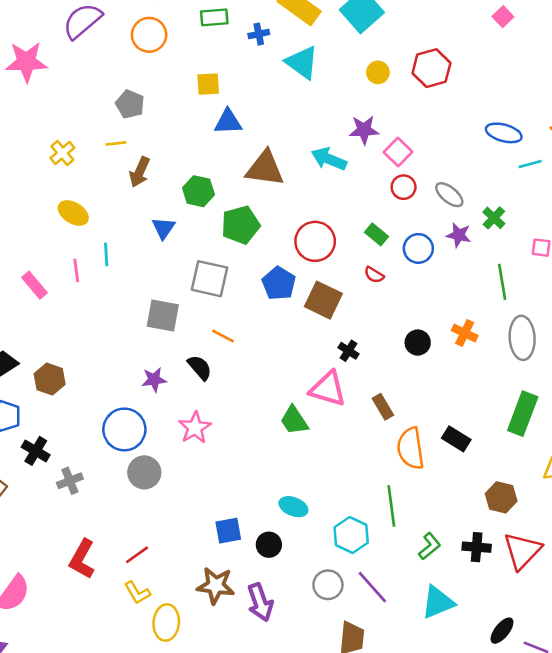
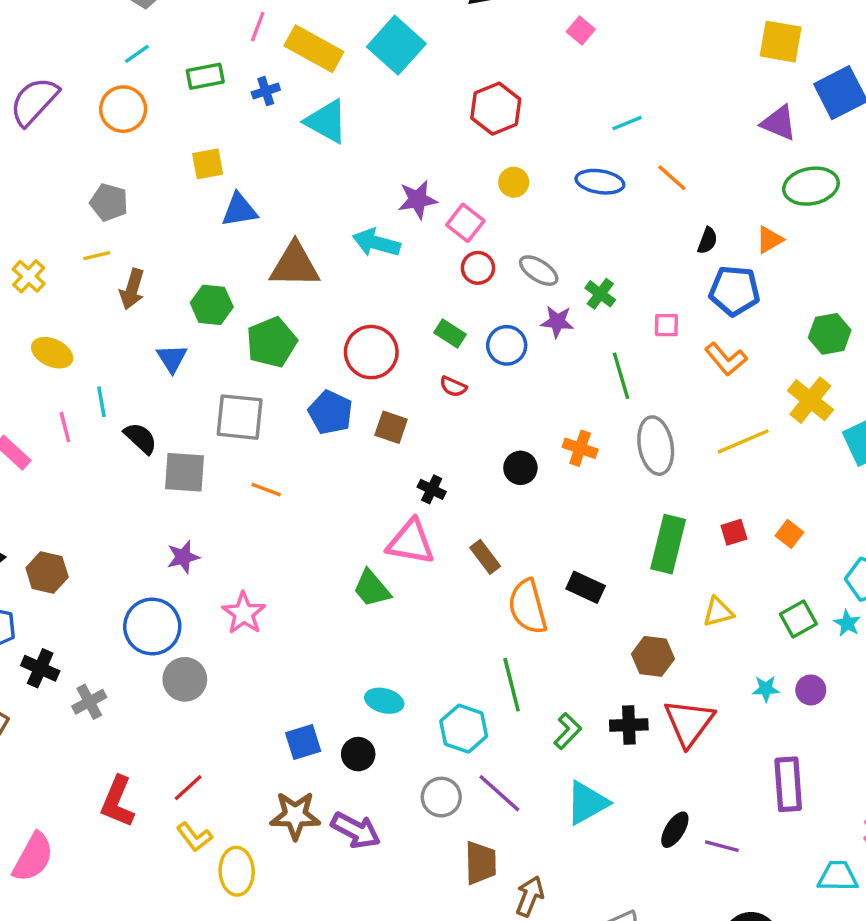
yellow circle: (378, 72) -> (514, 182), moved
cyan line: (530, 164) -> (627, 123), moved
brown square: (323, 300) -> (391, 427), size x0.7
black semicircle: (200, 368) -> (141, 438), moved
purple arrow: (260, 602) -> (356, 830), turned -36

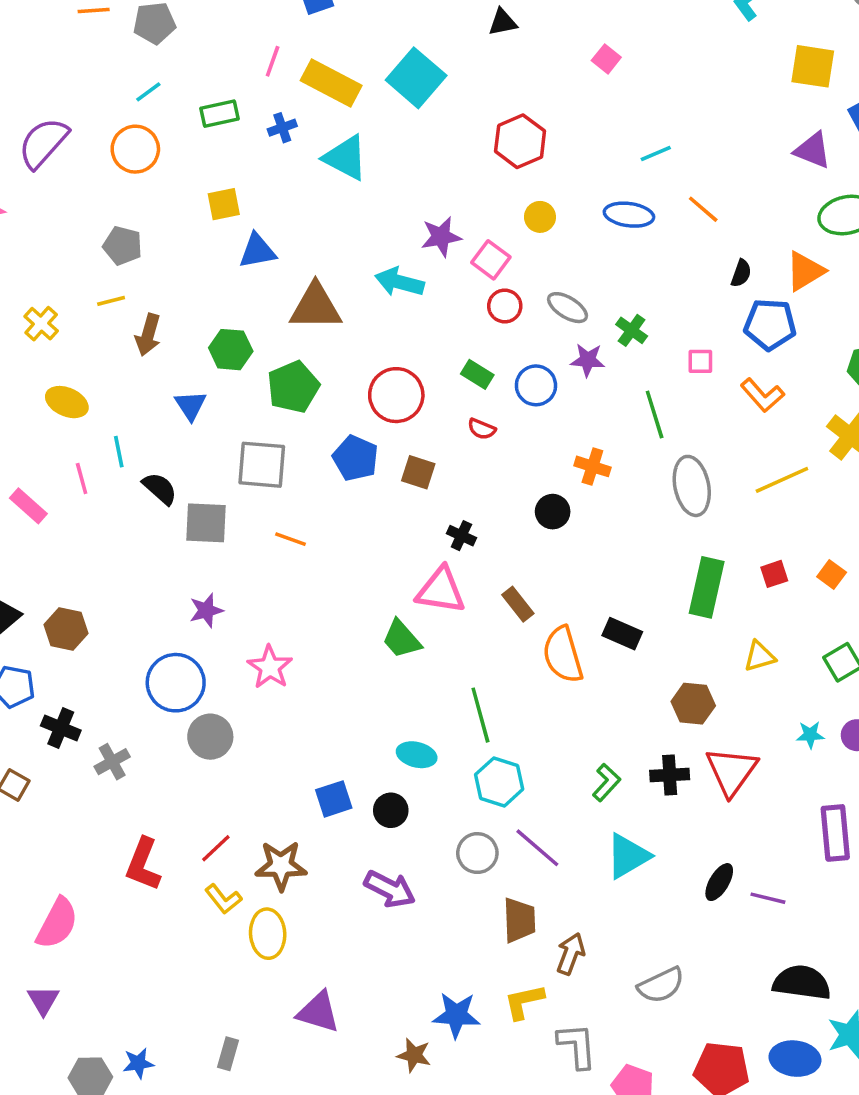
orange triangle: (769, 240) -> (805, 271), size x1.4
orange cross: (580, 448) -> (592, 466), moved
green line: (512, 685) -> (480, 715), moved
brown star: (295, 816) -> (281, 866), moved

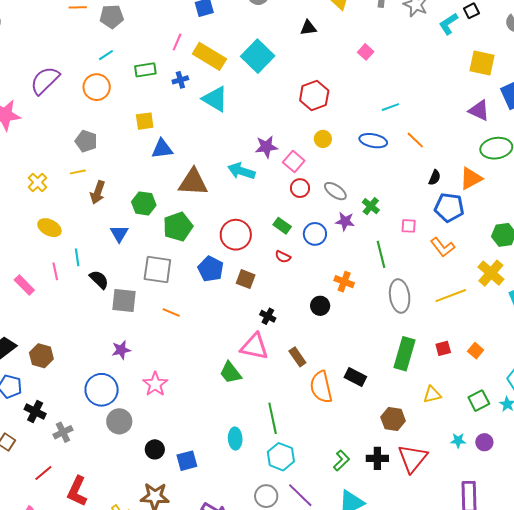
cyan ellipse: (417, 755) -> (235, 439), turned 70
black circle: (391, 810) -> (155, 449), moved
red line: (216, 848) -> (43, 473), moved

